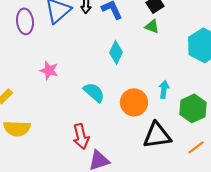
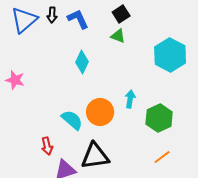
cyan semicircle: (94, 92) -> (72, 120), moved
black triangle: (157, 135) -> (95, 156), moved
red arrow: (81, 136) -> (47, 146), size x0.7

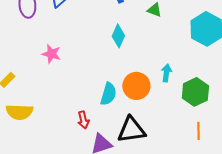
cyan semicircle: (72, 120) -> (108, 94), turned 65
orange line: (162, 157) -> (198, 131), turned -54

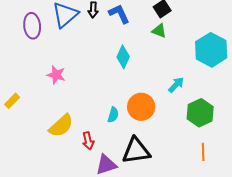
cyan arrow: (166, 73) -> (176, 85), moved, turned 36
cyan semicircle: (108, 94) -> (113, 115), size x0.7
yellow semicircle: (19, 112) -> (61, 126), moved, turned -44

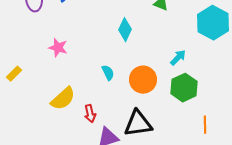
green hexagon: (200, 113) -> (184, 88), moved
cyan semicircle: (113, 115) -> (108, 73), moved, turned -42

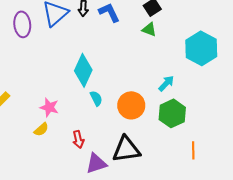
cyan diamond: (125, 30) -> (83, 70), moved, size x1.4
pink star: (58, 48) -> (49, 107), moved
yellow semicircle: (63, 99) -> (41, 129), moved, size x0.6

